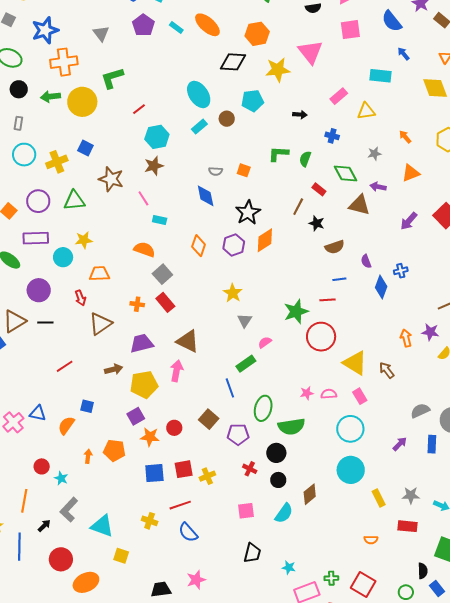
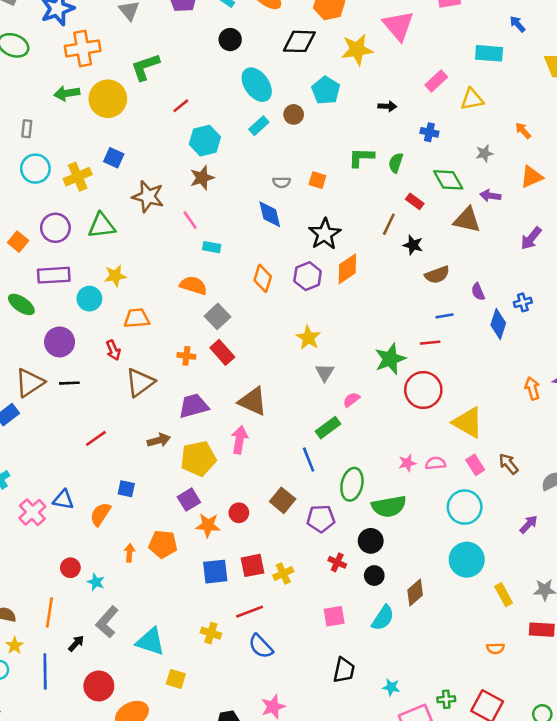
black circle: (19, 89) -> (230, 40), moved
cyan pentagon: (252, 101) -> (326, 90), turned -30
brown arrow: (387, 370) -> (509, 464), moved

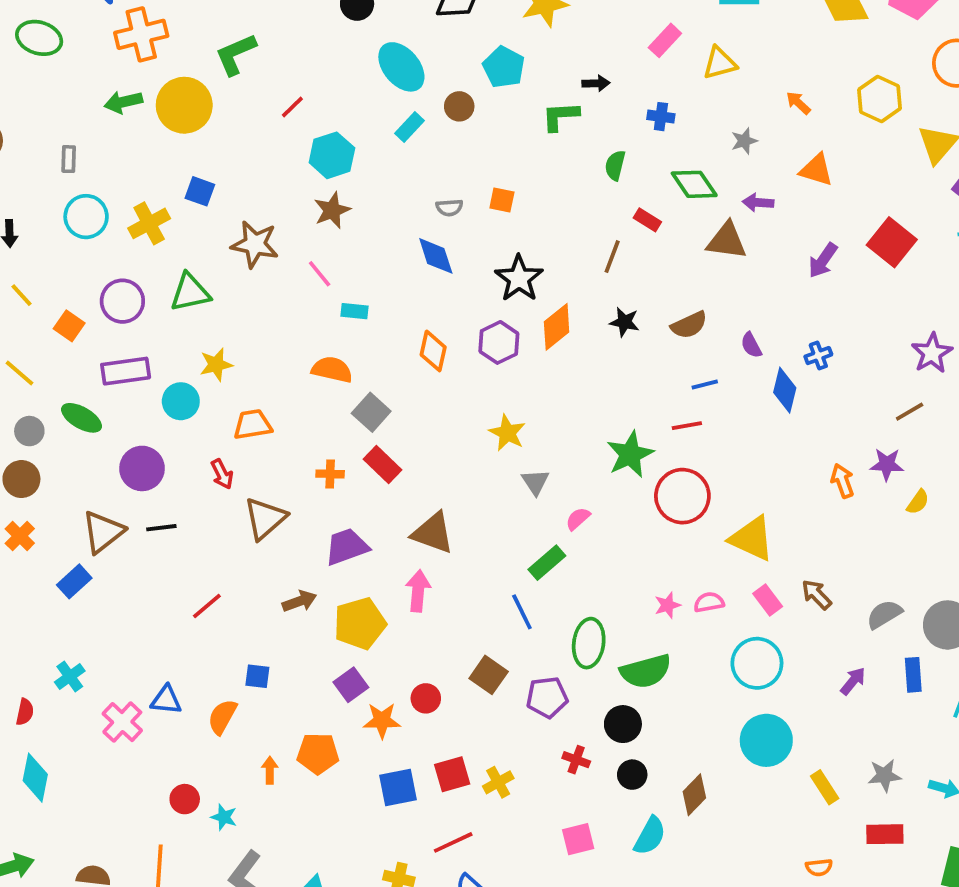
green L-shape: (361, 157) -> (560, 116), moved
orange triangle: (532, 177) -> (816, 170), turned 45
black star: (413, 245) -> (624, 322), moved

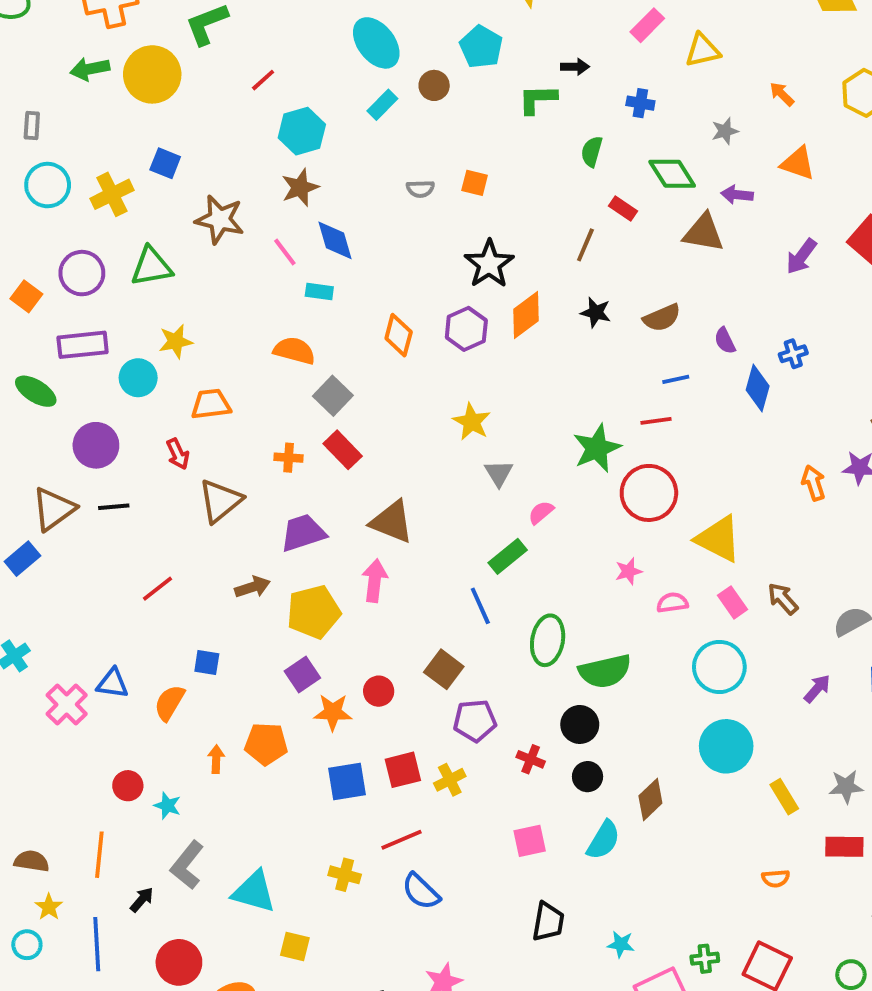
blue diamond: (436, 256) -> (335, 240), moved
pink star: (667, 605) -> (629, 571), moved
purple pentagon: (547, 697) -> (475, 721), moved

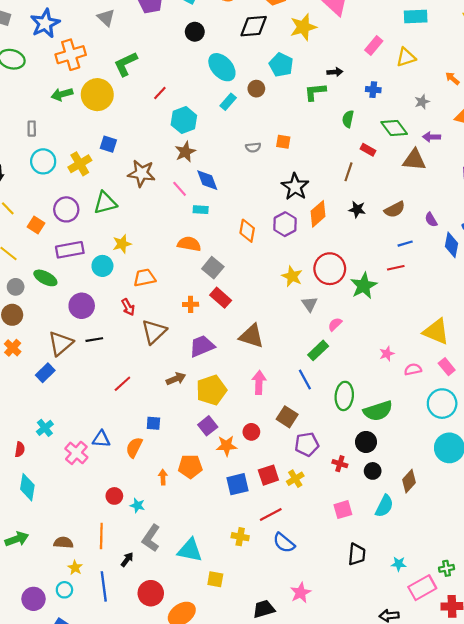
red circle: (649, 493) -> (330, 269), moved
pink arrow: (375, 581) -> (259, 383), moved

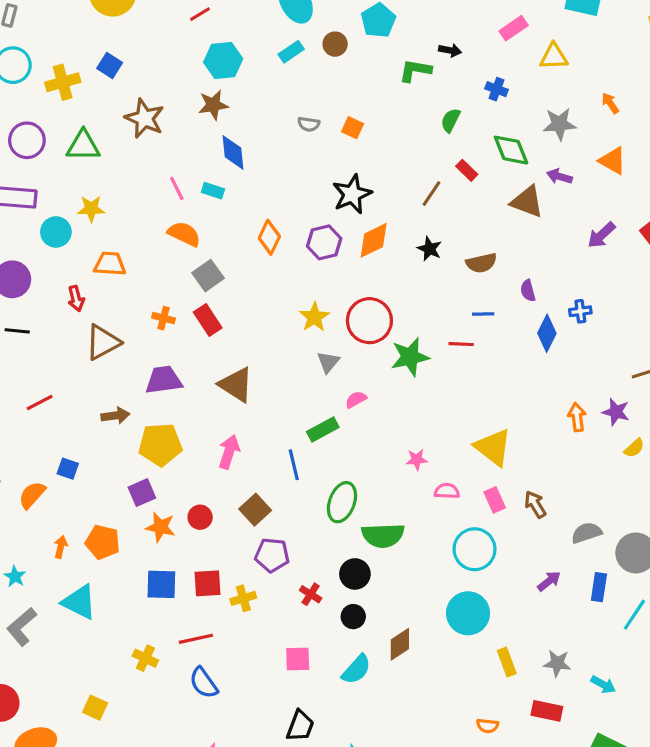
gray star: (422, 102) -> (559, 124), size x1.5
pink line: (180, 189) -> (177, 188), moved
cyan triangle: (190, 550) -> (79, 602), moved

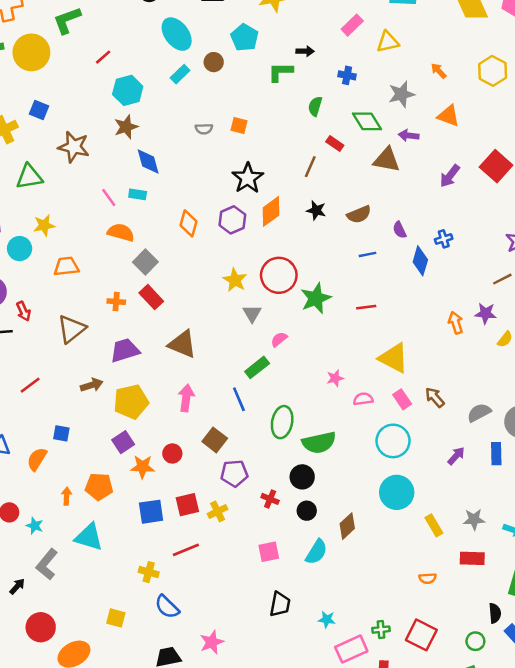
red arrow: (76, 298) -> (23, 311), moved
red line: (461, 344) -> (366, 307), moved
blue semicircle: (204, 683) -> (167, 607), moved

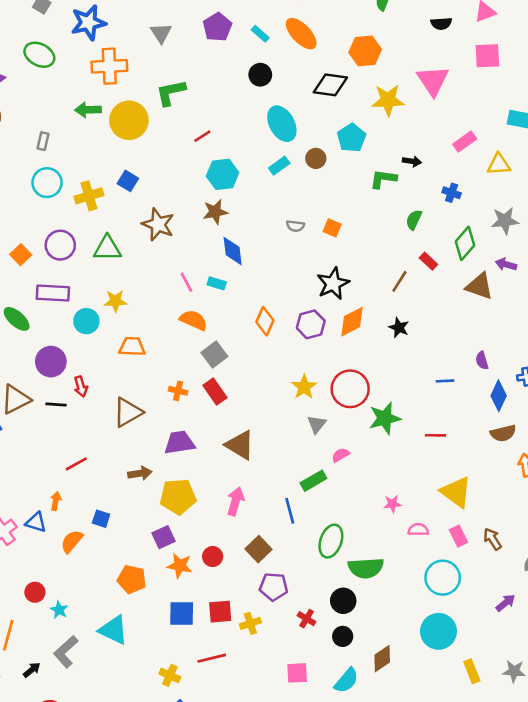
green diamond: (367, 121) -> (465, 243), turned 64
brown semicircle: (359, 214) -> (503, 433), moved
orange arrow: (67, 496) -> (56, 501), moved

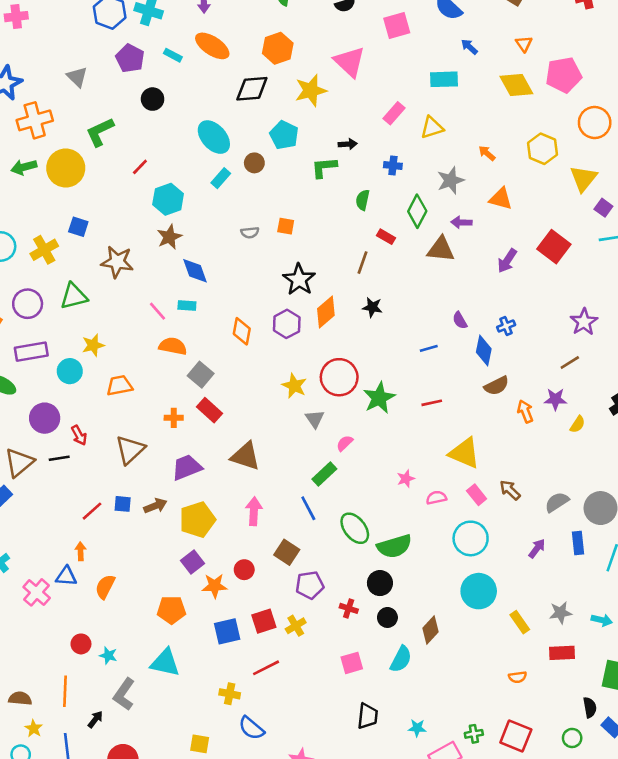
black circle: (260, 75) -> (153, 99), moved
blue square: (101, 519) -> (123, 504), moved
green ellipse: (331, 541) -> (355, 528), turned -44

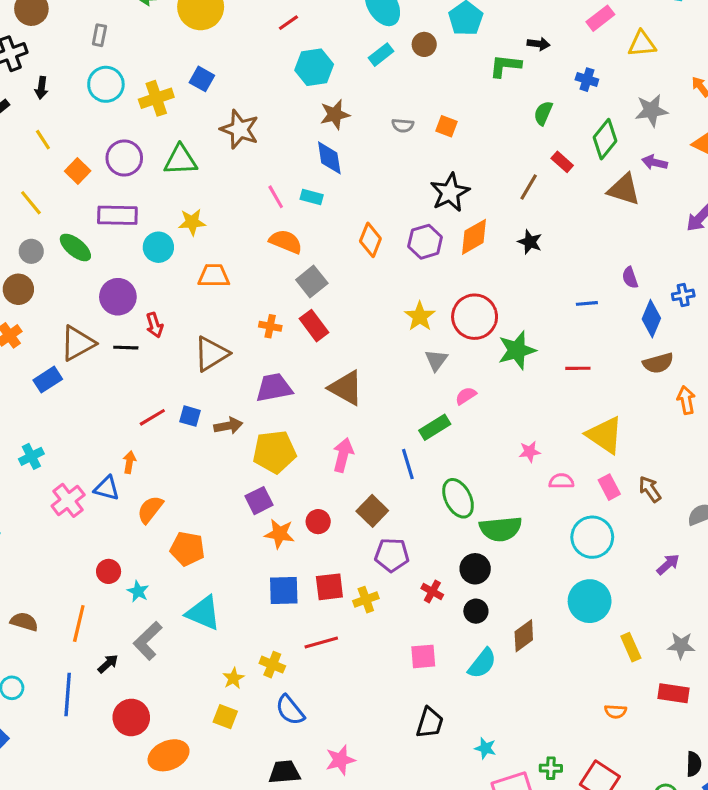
brown star: (169, 237) -> (335, 115), moved
orange pentagon: (171, 610) -> (187, 549), moved
yellow star: (34, 728) -> (233, 678), moved

